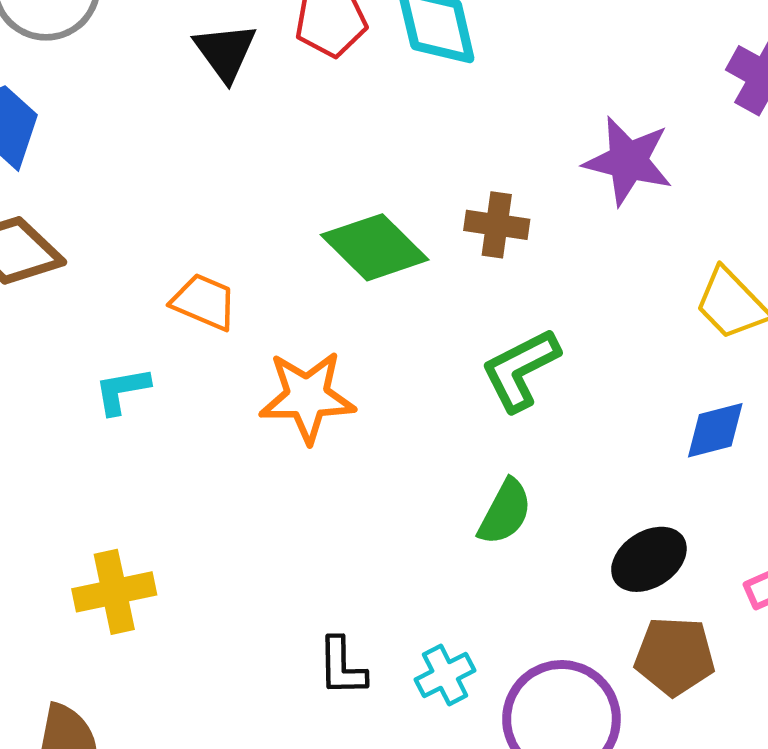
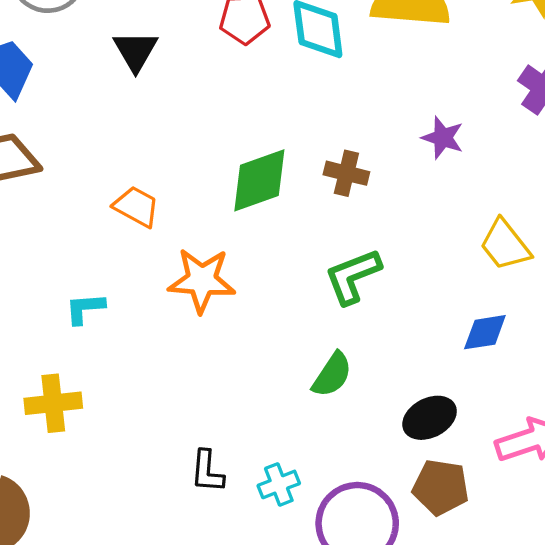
black triangle: (225, 52) -> (136, 51), moved
purple star: (628, 161) -> (443, 138), size x0.7
green diamond: (375, 247) -> (259, 180), turned -70
cyan L-shape: (122, 391) -> (85, 308), moved

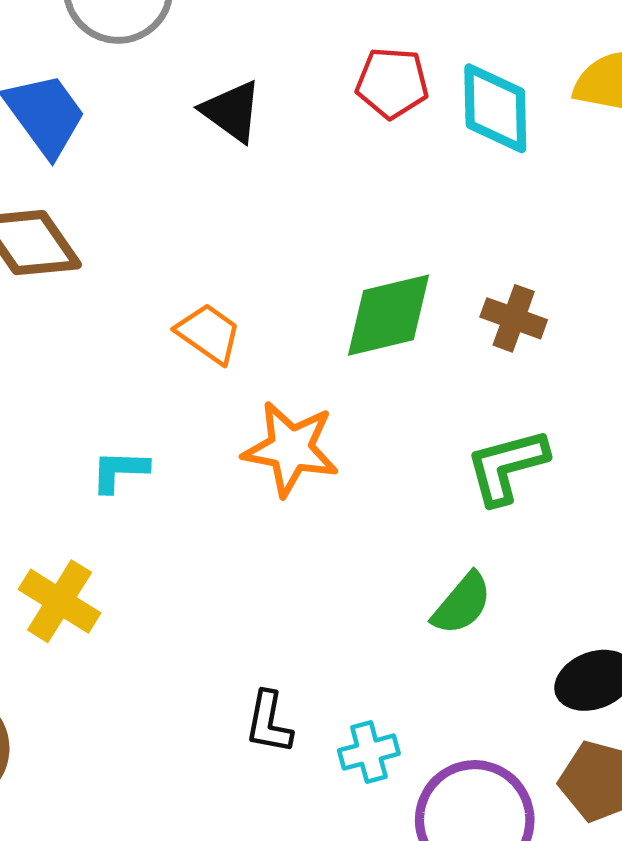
black triangle: (136, 51) -> (232, 111), turned -30
yellow cross: (53, 403) -> (60, 601), turned 32

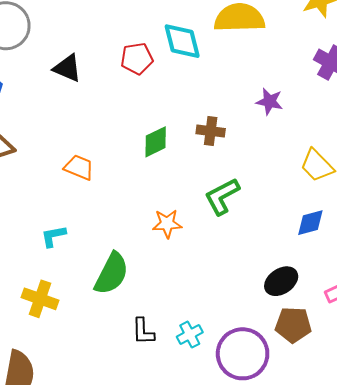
red pentagon: (392, 83) -> (137, 59), moved
green diamond: (388, 315) -> (156, 142), size x0.7
orange star: (291, 449) -> (167, 224), moved, size x0.7
green semicircle: (462, 604) -> (112, 274), moved, size x1.4

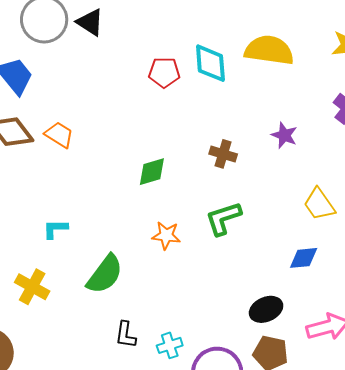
black triangle: (67, 68) -> (90, 22), moved
green diamond: (156, 142) -> (152, 172), moved
orange trapezoid: (79, 167) -> (59, 135), moved

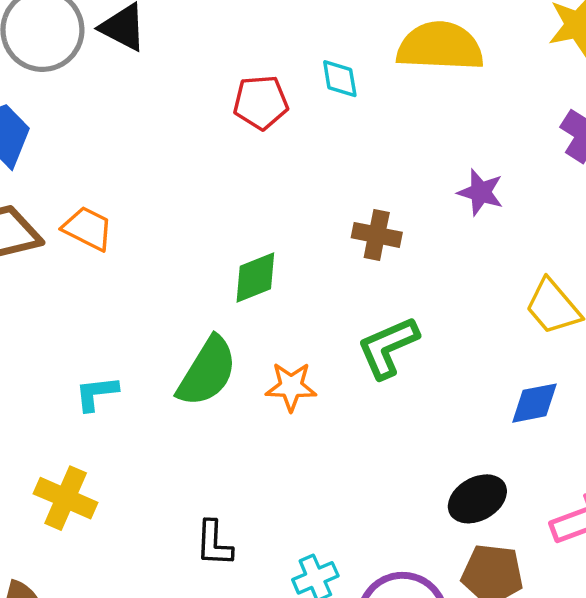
cyan diamond: (210, 63) -> (340, 79), size x0.6
green semicircle: (105, 274) -> (207, 372), moved
black L-shape: (126, 335) -> (214, 543), moved

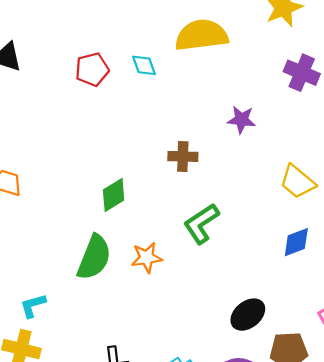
red pentagon: (261, 102) -> (92, 69), moved
cyan L-shape: (96, 393) -> (33, 306), moved
black ellipse: (477, 499) -> (248, 315), moved

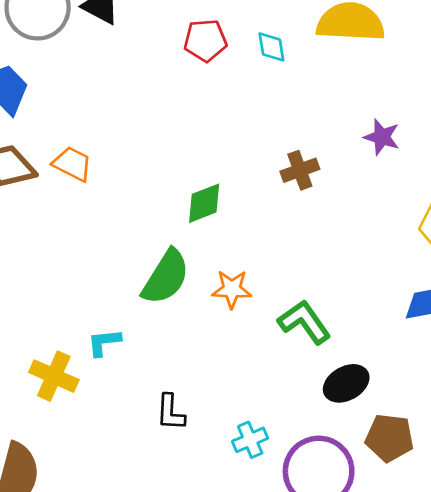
brown cross: (183, 156) -> (300, 170), turned -32
green L-shape: (201, 224) -> (304, 322), moved, turned 78
cyan L-shape: (33, 306) -> (104, 342), moved

